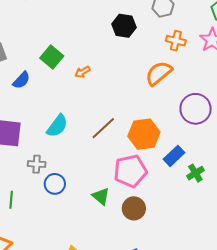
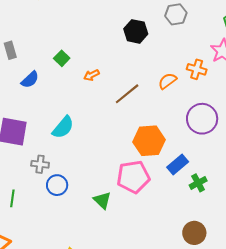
orange cross: (176, 41) -> (197, 69), moved
green square: (52, 57) -> (62, 58), size x0.7
orange semicircle: (159, 73) -> (167, 81), size x0.7
brown line: (103, 128) -> (127, 94), moved
brown circle: (134, 208) -> (194, 233), moved

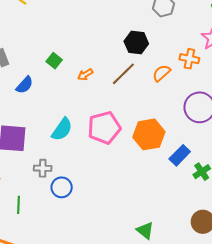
black hexagon: (136, 31) -> (136, 43), moved
brown line: (127, 94) -> (123, 74), moved
pink pentagon: (133, 177) -> (104, 128), moved
green triangle: (102, 200) -> (145, 230), moved

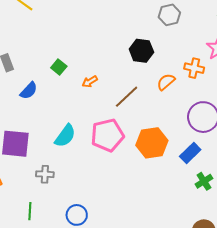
brown line: (123, 74) -> (127, 97), moved
blue rectangle: (180, 155) -> (190, 153), moved
blue circle: (62, 187) -> (77, 215), moved
green line: (18, 205) -> (30, 211), moved

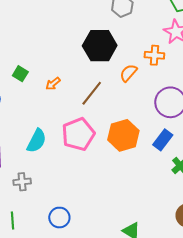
black hexagon: (141, 51) -> (100, 46), size x1.4

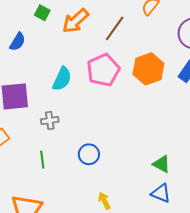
orange arrow: (53, 84) -> (75, 21), size x1.8

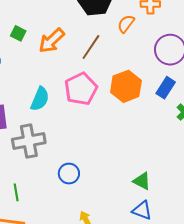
gray cross: (50, 121) -> (29, 141), size x1.8
green line: (42, 160) -> (16, 192), moved

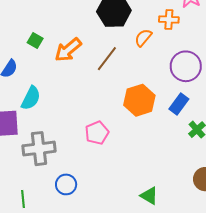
pink pentagon: (81, 89) -> (97, 133), moved, size x0.7
cyan semicircle: (40, 99) -> (31, 98), moved
blue circle: (69, 174) -> (66, 184), moved

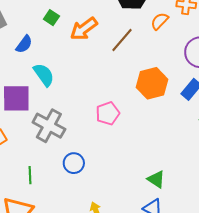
cyan semicircle: (31, 98) -> (44, 75), turned -65
gray cross: (39, 149) -> (49, 126), turned 32

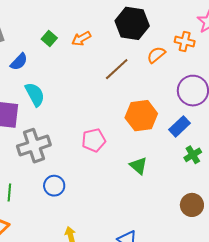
orange arrow: (84, 29) -> (81, 39), moved, size x0.7
gray cross: (49, 126) -> (34, 146), turned 36
green triangle: (156, 179) -> (138, 166), moved

